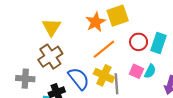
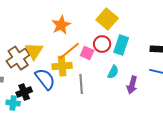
yellow square: (118, 16) -> (107, 19), moved, turned -30
yellow triangle: (51, 27) -> (34, 51), moved
pink square: (136, 71) -> (87, 53), moved
yellow cross: (104, 75) -> (62, 66), moved, turned -30

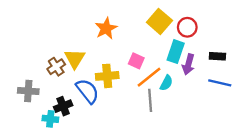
red circle: (102, 44) -> (187, 27), moved
orange line: (69, 51) -> (149, 77), moved
brown cross: (18, 58) -> (56, 67), size x0.7
gray line: (81, 84) -> (150, 100), moved
purple arrow: (132, 85) -> (188, 64), moved

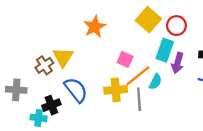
yellow cross: (107, 76) -> (116, 90), moved

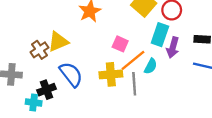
yellow triangle: (63, 57) -> (58, 42), turned 35

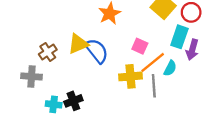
brown cross: (39, 50) -> (48, 52), moved
blue semicircle: (71, 74) -> (97, 51), moved
black cross: (46, 90) -> (73, 101), moved

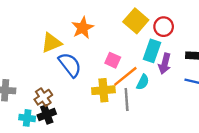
yellow triangle: (78, 44) -> (51, 43), moved
brown cross: (48, 52) -> (43, 97), moved

